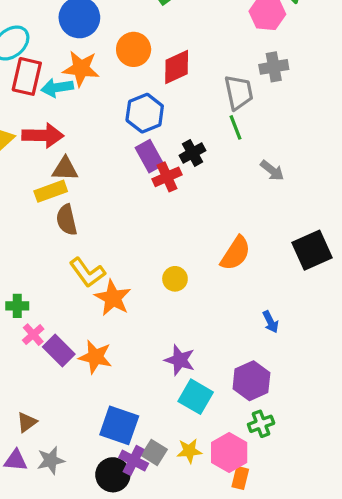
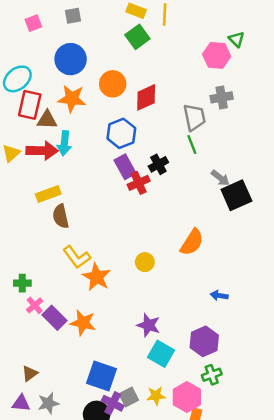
cyan arrow: (57, 88) -> (64, 143), moved, turned -75
brown triangle: (65, 169) -> (47, 120), moved
black square: (312, 250) -> (236, 195), moved
blue arrow: (271, 322) -> (219, 296), turned 126
gray square: (154, 452) -> (129, 397), turned 30

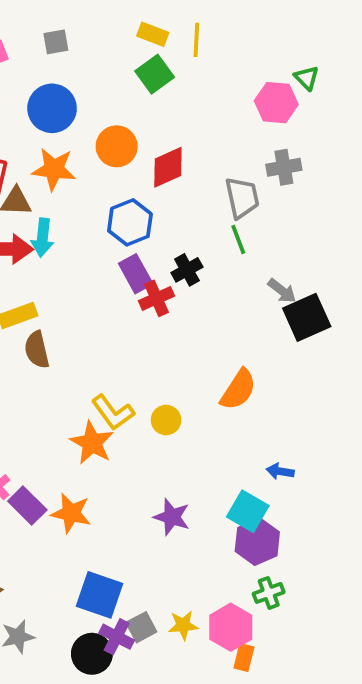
yellow L-shape: (77, 257) -> (113, 412), moved
cyan square: (161, 354) -> (248, 511), moved

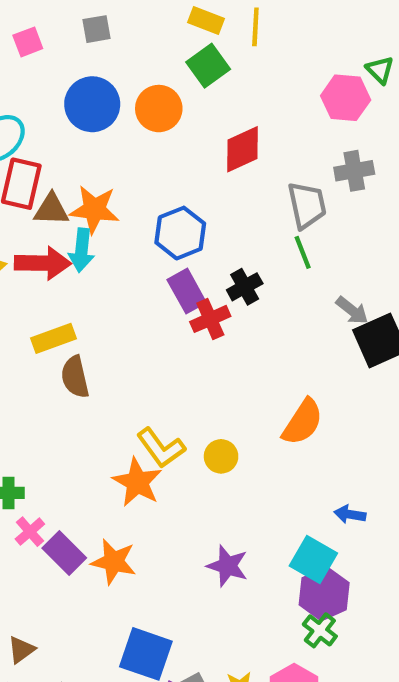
orange circle: (117, 146) -> (159, 109), moved
red diamond: (168, 167) -> (243, 149), moved
orange star: (54, 169) -> (94, 209), moved
green cross: (269, 593) -> (320, 630), moved, turned -32

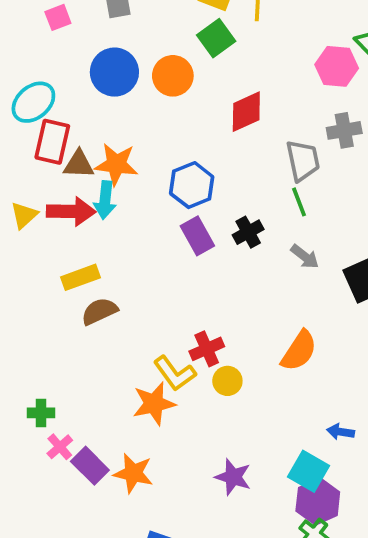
gray arrow: (352, 310) -> (305, 257), moved
red cross: (210, 319) -> (207, 349), moved
brown semicircle: (75, 377) -> (99, 311), turned 78
orange star: (137, 482) -> (154, 404), turned 30

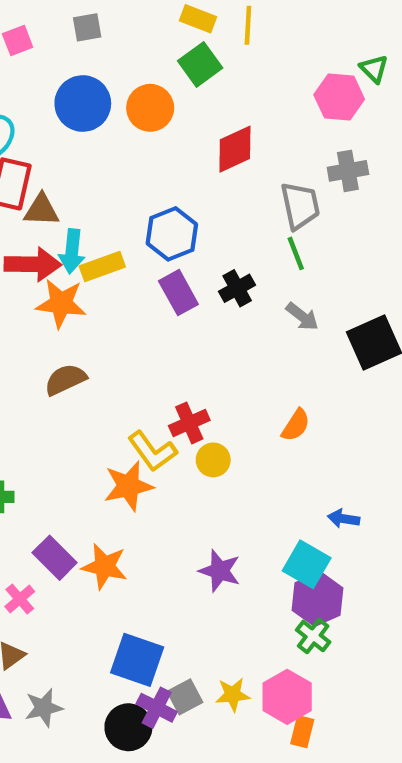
orange star: (116, 164) -> (61, 303), moved
yellow rectangle: (81, 277) -> (102, 267), moved
orange semicircle: (299, 351) -> (296, 425), size x0.7
pink cross: (60, 447) -> (20, 599), moved

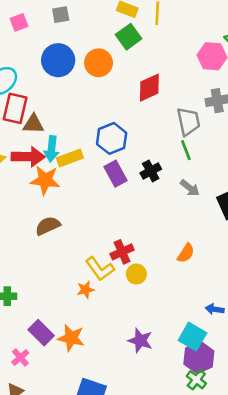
orange star: (128, 486) -> (85, 290), size x0.6

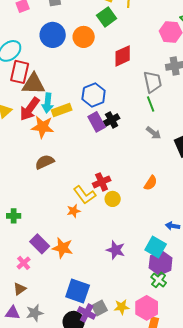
brown triangle: (33, 124) -> (34, 84), size x1.4
red arrow: (28, 157) -> (30, 109), turned 125
black cross: (151, 171) -> (112, 120), moved

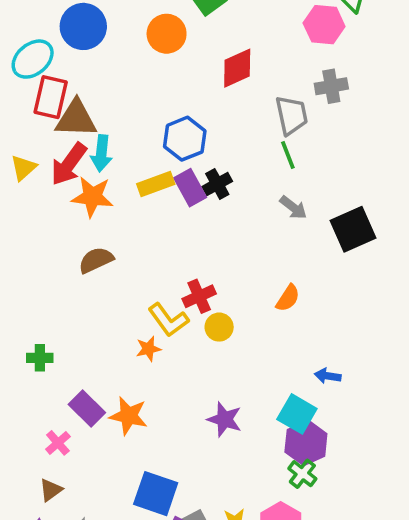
blue circle: (53, 35) -> (83, 26), moved
yellow rectangle: (62, 110) -> (156, 184), moved

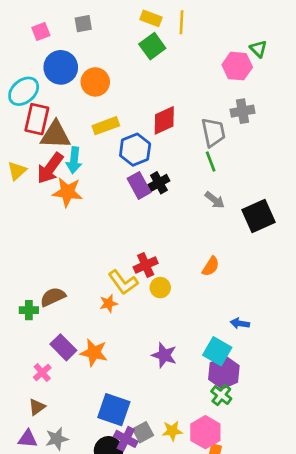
orange circle: (167, 34) -> (95, 82), moved
red diamond: (237, 68) -> (164, 120), moved
yellow rectangle: (156, 184) -> (106, 126), moved
brown semicircle: (96, 260) -> (53, 297), moved

